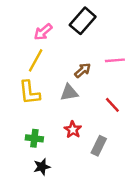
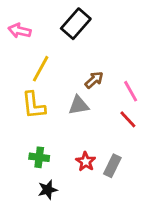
black rectangle: (83, 21) -> (76, 24), moved
pink arrow: (43, 32) -> (20, 31), moved, turned 54
pink line: (115, 60) -> (131, 91), moved, turned 66
red star: (73, 130) -> (86, 162), moved

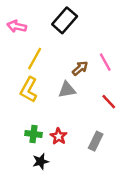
pink line: (131, 91) -> (105, 62), moved
yellow L-shape: (34, 105) -> (29, 90), turned 35
red star: (86, 162) -> (59, 136), moved

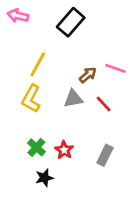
pink arrow: (17, 26) -> (18, 16), moved
pink line: (105, 62) -> (115, 68), turned -42
red line: (109, 102) -> (104, 104), moved
green cross: (33, 134) -> (36, 147), turned 35

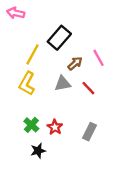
black rectangle: (71, 22) -> (59, 38), moved
pink line: (115, 68) -> (98, 58), turned 42

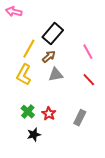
brown arrow: (75, 63) -> (49, 57), moved
red line: (88, 88) -> (89, 80), moved

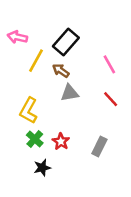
pink arrow: (14, 12) -> (17, 37), moved
brown arrow: (49, 57) -> (61, 71), turned -104
yellow L-shape: (24, 75) -> (29, 110), moved

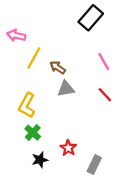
black rectangle: (66, 42) -> (91, 18), moved
red star: (61, 142) -> (68, 148), moved
gray rectangle: (99, 146) -> (94, 164), moved

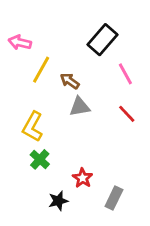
black rectangle: (91, 18) -> (103, 40), moved
black star: (40, 160) -> (58, 201), moved

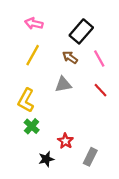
pink arrow: (20, 42) -> (34, 24), moved
brown arrow: (70, 81) -> (70, 57), moved

